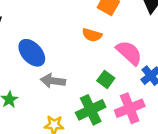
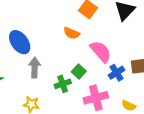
gray arrow: (53, 81) -> (35, 68), turned 78
green cross: (91, 110) -> (63, 84), moved, size x0.7

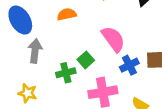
orange semicircle: (72, 33) -> (67, 14), moved, turned 140

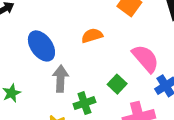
green cross: (66, 73) -> (84, 103), moved

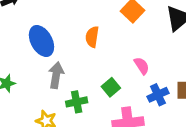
orange semicircle: (92, 36) -> (92, 37), turned -72
pink semicircle: (145, 59) -> (142, 66), size x0.6

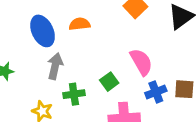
orange semicircle: (92, 37) -> (80, 24), moved, turned 72
pink semicircle: (142, 66) -> (141, 62), size x1.5

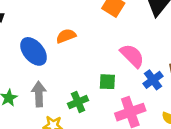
gray arrow: (55, 66) -> (39, 94), moved
green square: (109, 82) -> (107, 82), turned -36

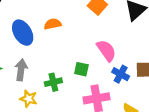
blue cross: (153, 80) -> (121, 74), turned -35

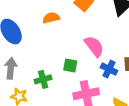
orange semicircle: (53, 24) -> (51, 18), moved

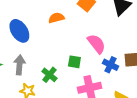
green cross: (43, 79) -> (49, 75), turned -35

